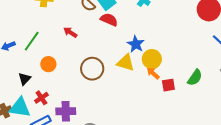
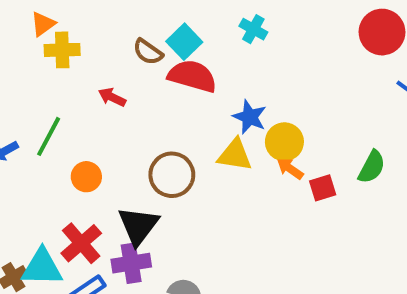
red semicircle: (109, 20) -> (192, 76), size x1.4
red arrow: (70, 32) -> (112, 97), moved
black triangle: (25, 79) -> (138, 226), moved, size x1.6
red cross: (41, 98) -> (81, 243), size x1.5

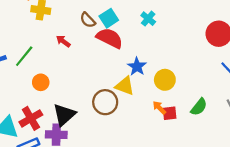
yellow circle: (284, 142) -> (165, 80), moved
orange arrow: (290, 169) -> (159, 108), moved
brown circle: (172, 175) -> (105, 102), moved

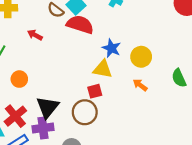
brown circle: (105, 102) -> (85, 112), moved
green semicircle: (199, 107) -> (179, 78), turned 126
red square: (170, 113) -> (95, 91), moved

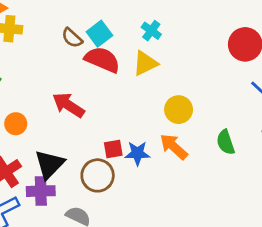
red arrow: (35, 35) -> (68, 105), moved, size x1.6
blue star: (111, 48) -> (137, 153), moved, turned -30
yellow triangle: (103, 69) -> (145, 63), moved, turned -42
orange arrow: (140, 85) -> (174, 147), size x1.5

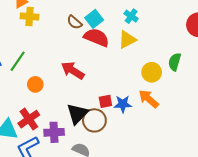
green semicircle: (226, 142) -> (175, 62), moved, turned 36
black triangle: (49, 164) -> (77, 114), moved

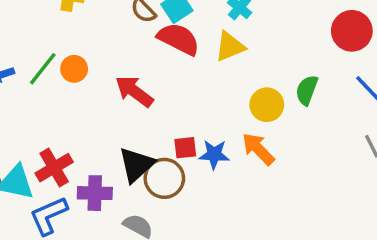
orange circle: (35, 84) -> (74, 69), moved

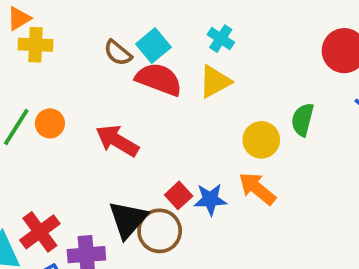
red square: (185, 148) -> (179, 195), turned -30

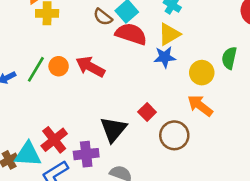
red arrow: (117, 141) -> (90, 67), moved
blue star: (210, 199) -> (165, 57), moved
brown circle: (160, 231) -> (174, 135), moved

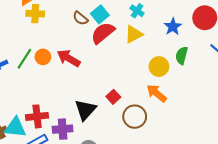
red semicircle: (131, 34) -> (103, 33), turned -60
blue star: (165, 57) -> (173, 27), moved, turned -30
red cross: (54, 140) -> (37, 116), turned 30

